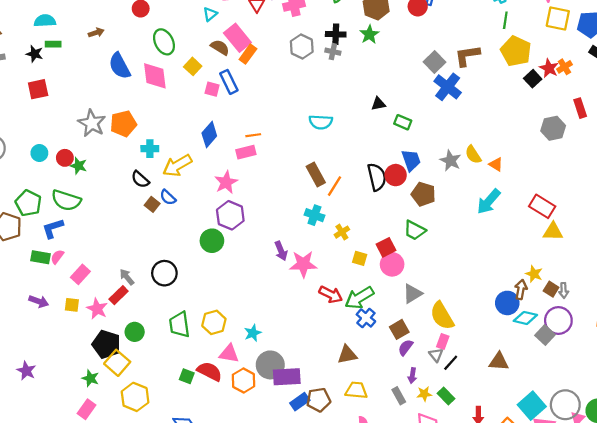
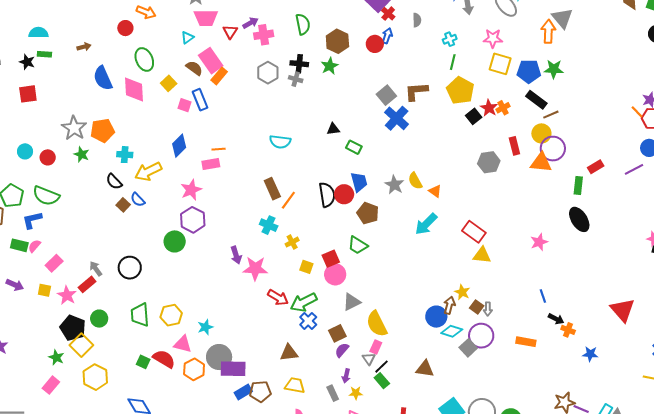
green star: (78, 166) -> (81, 154), moved
green rectangle: (446, 396) -> (382, 381), moved

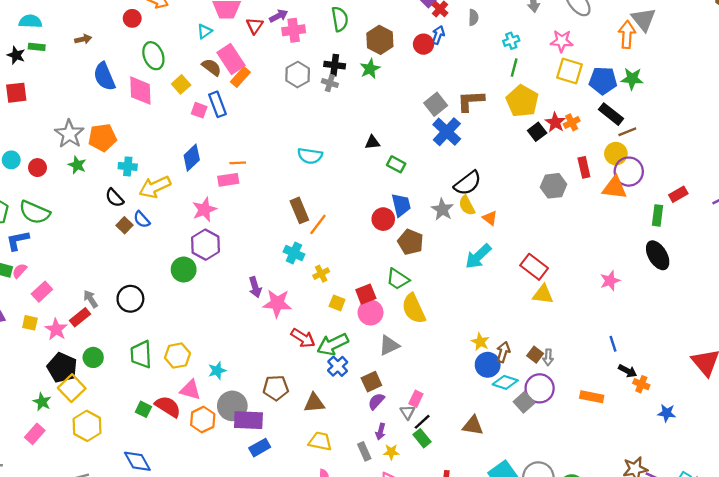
black semicircle: (327, 195) -> (468, 183), moved, turned 60
yellow star: (462, 292) -> (480, 342), moved
yellow semicircle: (377, 324) -> (414, 309), moved
brown pentagon: (260, 391) -> (276, 388), moved

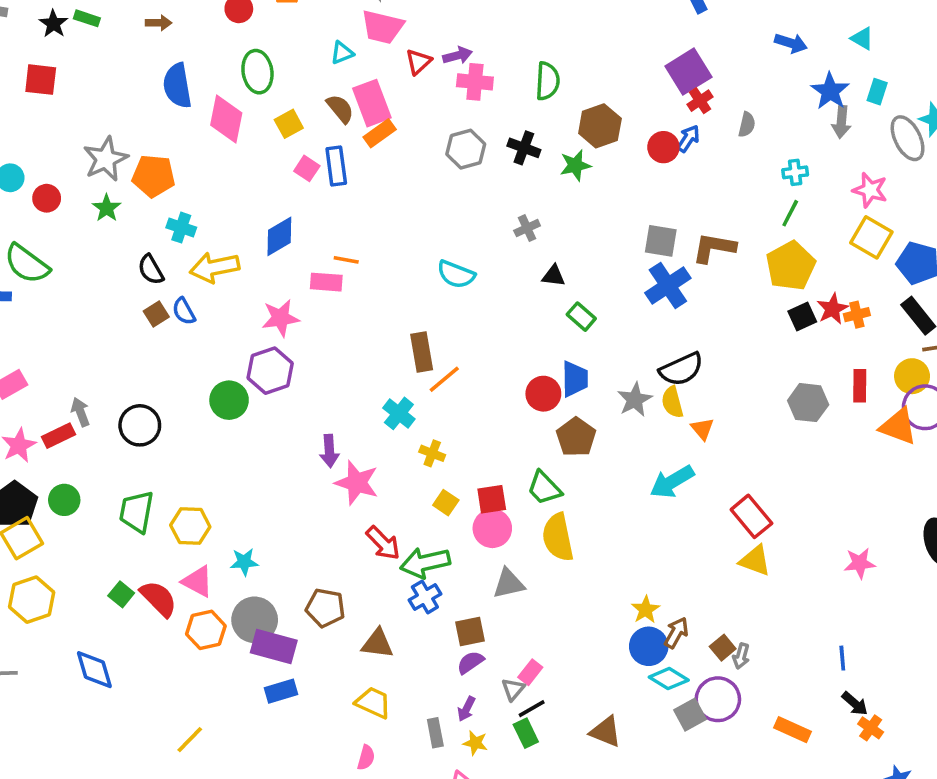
gray cross: (330, 83) -> (527, 228), moved, turned 35
gray square: (436, 104) -> (661, 241), turned 35
yellow cross: (321, 274) -> (432, 453), turned 35

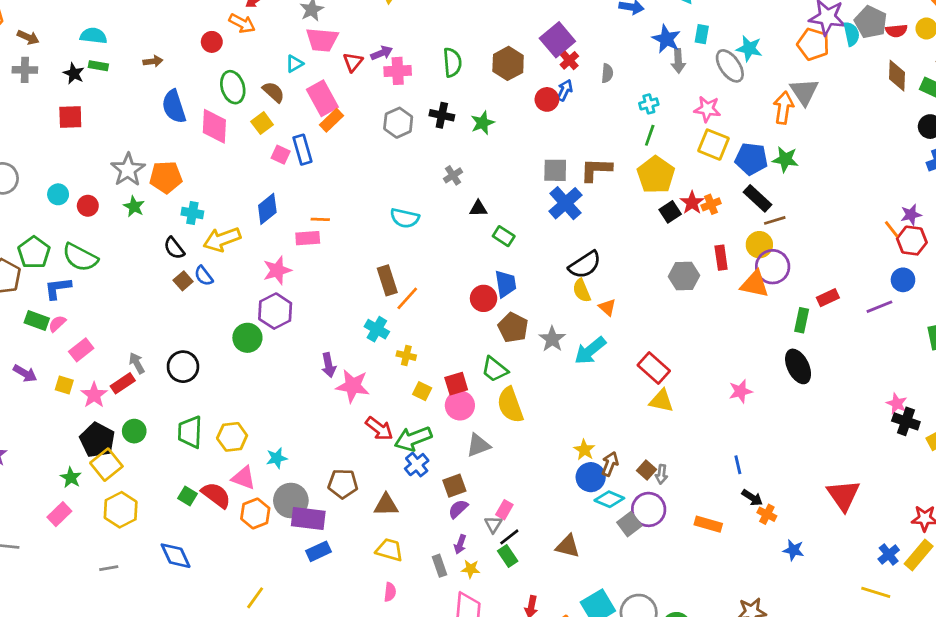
brown semicircle: (340, 109) -> (273, 92), moved
brown hexagon: (600, 126) -> (508, 63), moved
gray star: (635, 400) -> (552, 339), moved

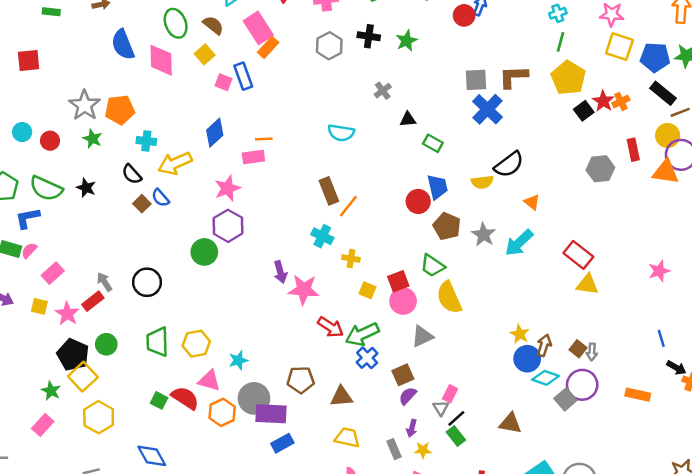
black star: (74, 73) -> (86, 188), moved
yellow semicircle: (582, 291) -> (482, 182), moved, turned -70

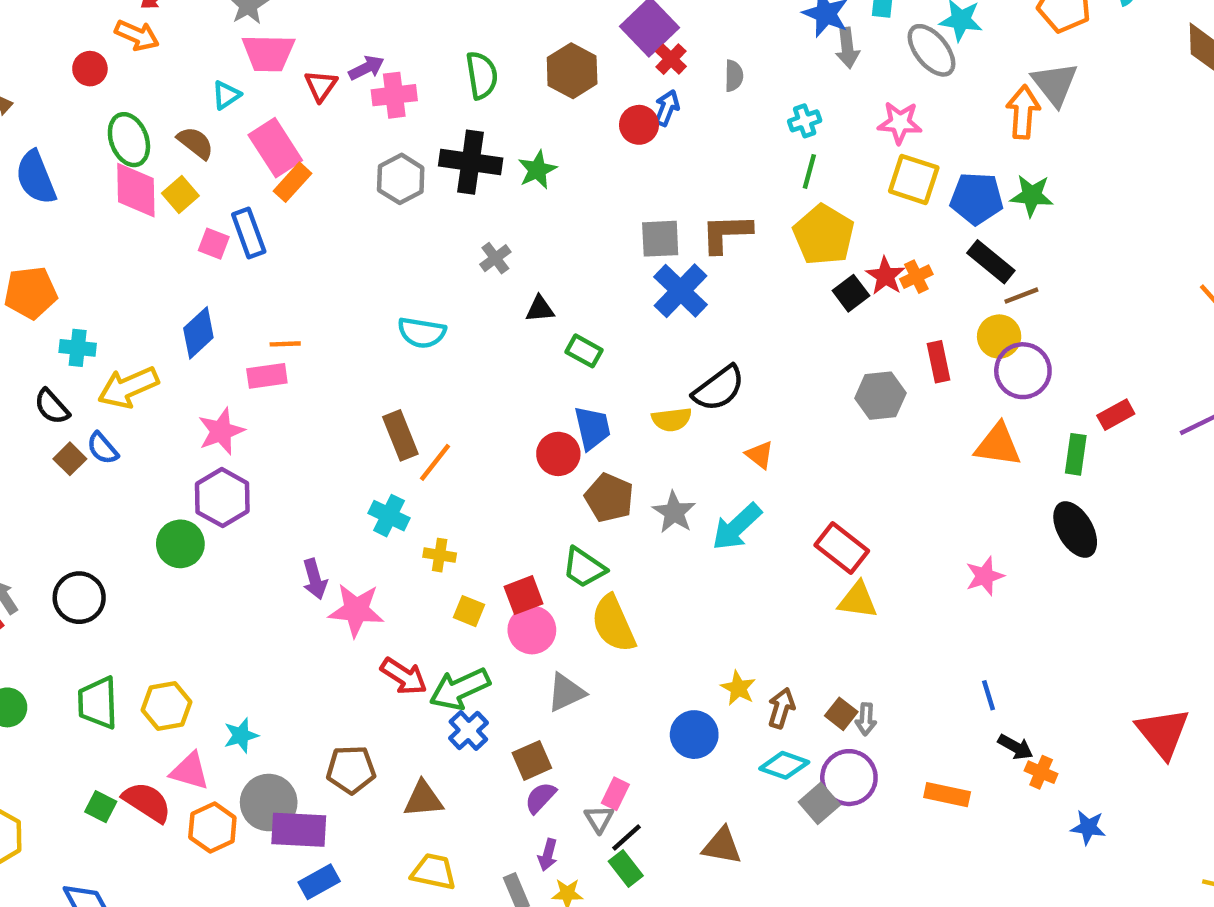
black cross: (369, 36) -> (471, 162), size x1.5
pink diamond: (161, 60) -> (136, 190), moved
orange triangle: (666, 172) -> (998, 445), moved
blue circle: (527, 359) -> (694, 735), moved

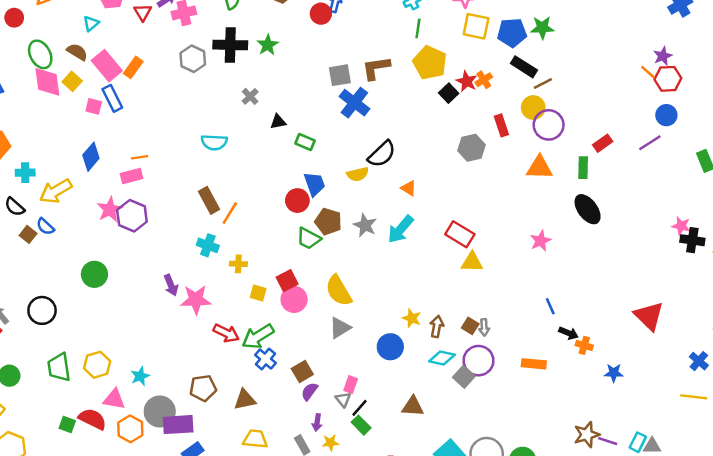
pink rectangle: (275, 148) -> (107, 66), moved
purple hexagon: (222, 498) -> (132, 216), moved
green trapezoid: (584, 568) -> (309, 238), moved
gray triangle: (566, 692) -> (340, 328), moved

